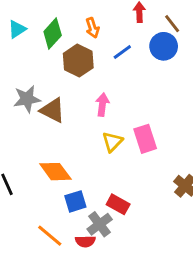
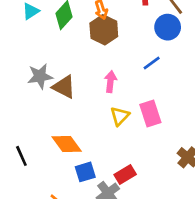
blue line: (122, 52) -> (152, 63), moved
brown hexagon: (78, 61) -> (104, 30), moved
red rectangle: (118, 204) -> (125, 175), turned -60

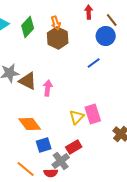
pink arrow: (110, 82) -> (48, 88), moved
pink rectangle: (150, 113) -> (93, 114), moved
yellow triangle: (120, 116) -> (77, 117), moved

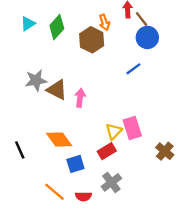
brown line: (112, 20) -> (142, 19), moved
orange arrow: (56, 23) -> (104, 22), moved
red rectangle: (74, 147) -> (107, 151), moved
gray cross: (61, 161) -> (111, 182), moved

